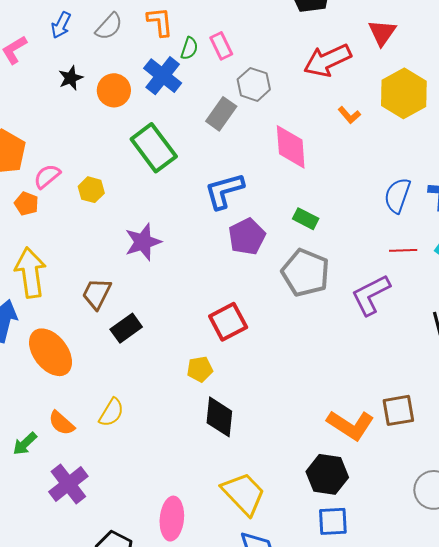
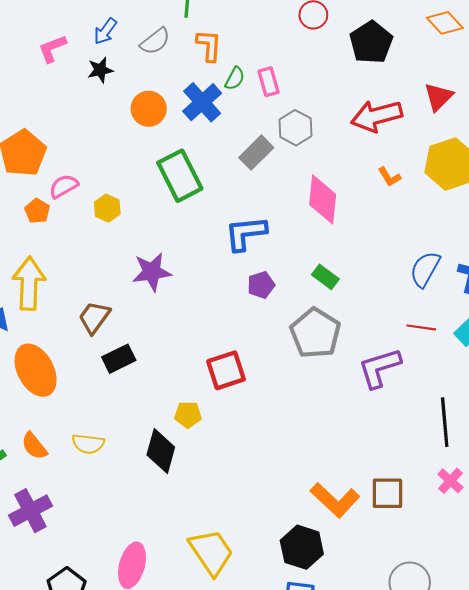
black star: (71, 78) -> (100, 70), moved
purple pentagon: (247, 237) -> (261, 285), size x0.7
yellow semicircle: (111, 412) -> (88, 444), turned 56
black diamond: (219, 417) -> (161, 451), moved

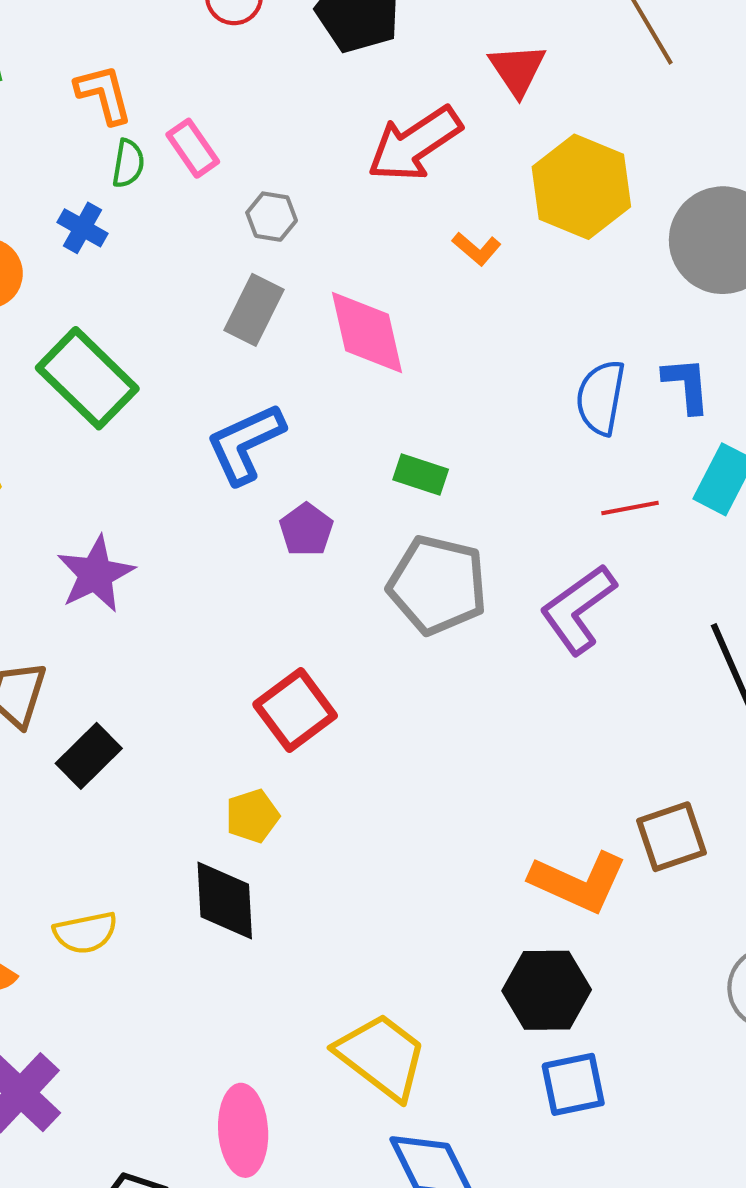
orange L-shape: (209, 46) -> (104, 94), moved
blue cross: (202, 102) -> (83, 228), size x0.6
gray hexagon: (296, 128) -> (272, 217), size x0.7
gray rectangle: (256, 153) -> (254, 310), moved

